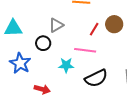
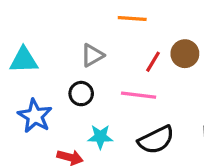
black circle: (43, 43) -> (81, 94), moved
cyan star: (66, 65) -> (100, 137), moved

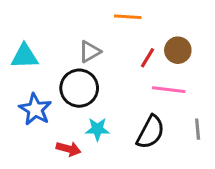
black circle: (81, 94) -> (79, 88), size x1.6
pink line: (139, 95) -> (169, 90), moved
black semicircle: (156, 140) -> (151, 132), turned -36

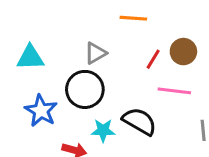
black semicircle: (151, 132) -> (139, 121), moved, turned -88

